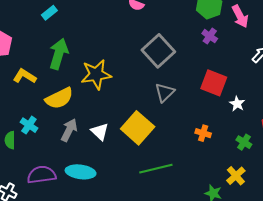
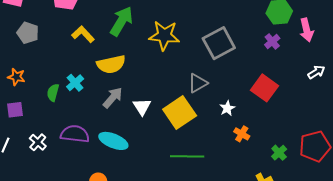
yellow star: (96, 74) -> (164, 36), moved
gray triangle: (165, 92) -> (198, 83), moved
white star: (237, 104) -> (227, 108), moved

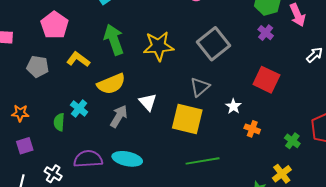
green arrow: (122, 21) -> (114, 40), turned -40
gray pentagon: (28, 33) -> (38, 67), moved
white triangle: (142, 107) -> (148, 102), moved
yellow square: (180, 112) -> (187, 119), turned -32

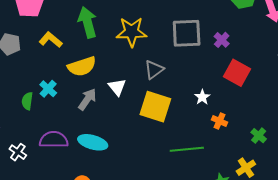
purple cross: (266, 33) -> (222, 40), moved
gray square: (213, 44) -> (187, 33), turned 32
gray triangle: (200, 87) -> (154, 70), moved
green line: (203, 161) -> (187, 149), moved

